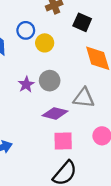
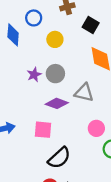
blue circle: (26, 30) -> (34, 18), moved
pink square: (63, 141) -> (43, 130), moved

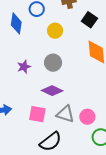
purple star: (34, 75) -> (24, 67), moved
gray triangle: (84, 93) -> (65, 114), moved

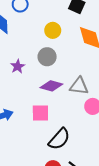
yellow circle: (55, 31) -> (53, 30), moved
gray triangle: (65, 114) -> (79, 86), moved

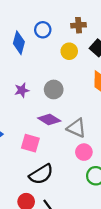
yellow circle: (53, 30) -> (69, 51), moved

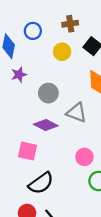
purple star: (22, 90) -> (19, 75), moved
gray triangle: (76, 128) -> (77, 113), moved

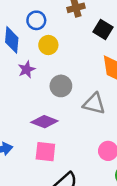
yellow circle: (62, 52) -> (48, 45), moved
purple diamond: (46, 125) -> (44, 122), moved

